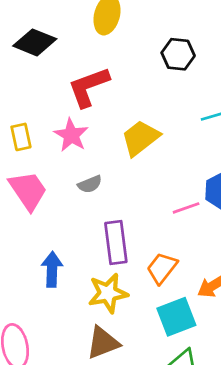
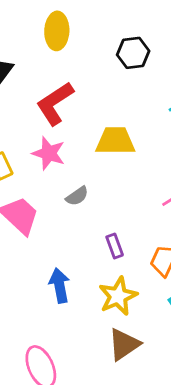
yellow trapezoid: (140, 138) -> (115, 141), turned 51
purple rectangle: (116, 242) -> (115, 246), size x0.6

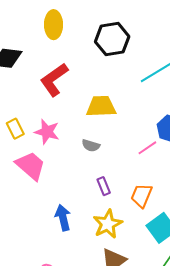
black hexagon: (133, 53) -> (112, 39), size x1.4
pink star: (49, 153) -> (47, 132), moved
gray semicircle: (77, 196) -> (91, 146), moved, turned 54

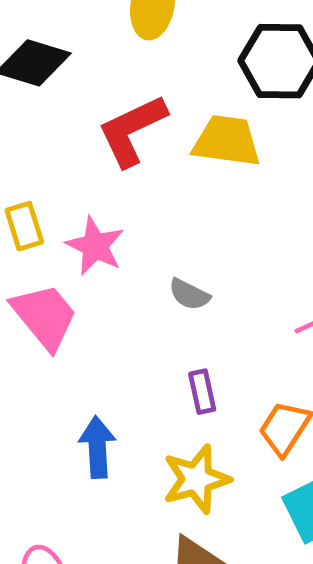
yellow trapezoid: (101, 106) -> (227, 141), moved

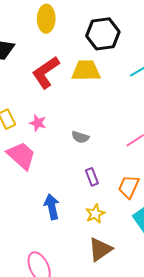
pink star: (95, 246) -> (38, 123), size x0.7
yellow star: (196, 479) -> (95, 214), size x0.7

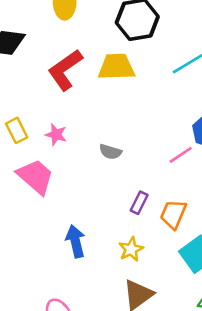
purple rectangle: (92, 177) -> (139, 203), moved, turned 48

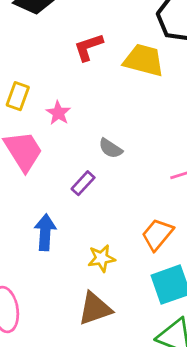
red L-shape: (65, 70) -> (88, 47), size x0.7
yellow rectangle: (17, 130) -> (18, 96), turned 30
purple rectangle: (139, 203) -> (83, 183), moved

